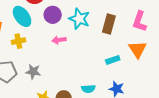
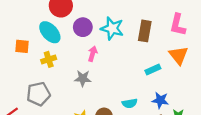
pink arrow: (59, 40) -> (93, 54), turned 120
gray star: (33, 72) -> (83, 78), moved

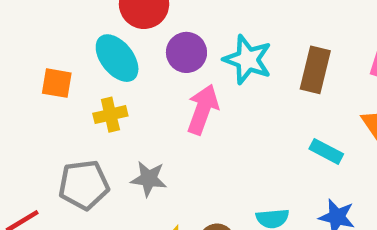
pink arrow: (93, 54) -> (203, 109), size x1.5
cyan rectangle: (153, 69) -> (326, 151), turned 48
gray star: (83, 78) -> (149, 179), moved

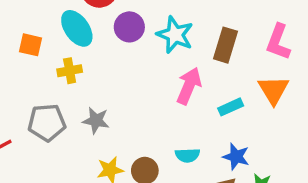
pink arrow: (203, 109) -> (189, 86), moved
cyan rectangle: (326, 151) -> (231, 107), turned -55

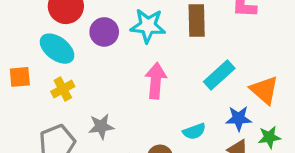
pink arrow: (189, 86) -> (156, 81), moved
orange triangle: (274, 90) -> (264, 90), moved
cyan rectangle: (231, 107) -> (219, 75), size x1.4

